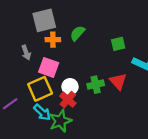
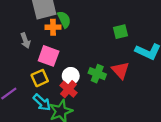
green semicircle: (77, 33) -> (64, 19), moved, turned 112
green cross: (96, 85) -> (97, 74), turned 35
yellow square: (40, 89) -> (40, 78), size x0.7

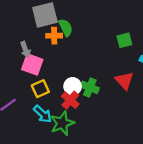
pink square: (49, 56) -> (32, 64), moved
green cross: (97, 74) -> (90, 87), moved

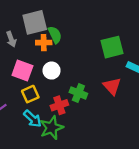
green square: (124, 40) -> (112, 47), size x1.5
gray arrow: (25, 49) -> (11, 39), moved
white circle: (73, 86) -> (52, 71), moved
red cross: (70, 100) -> (59, 105), turned 30

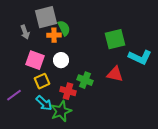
red triangle: (112, 86) -> (115, 74), turned -36
red cross: (59, 105) -> (68, 91), turned 35

